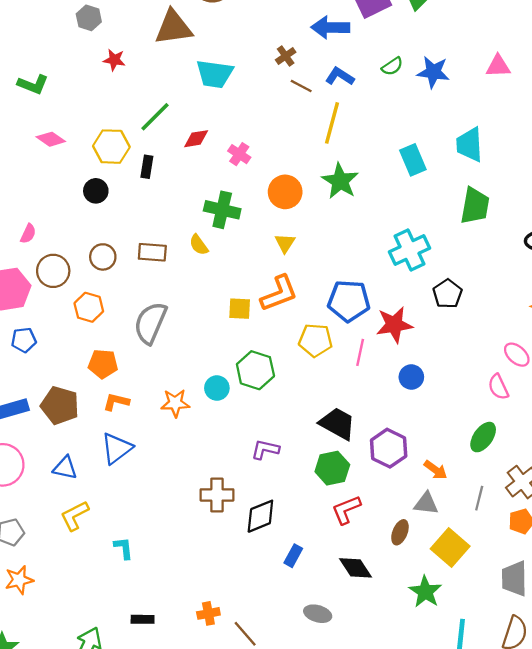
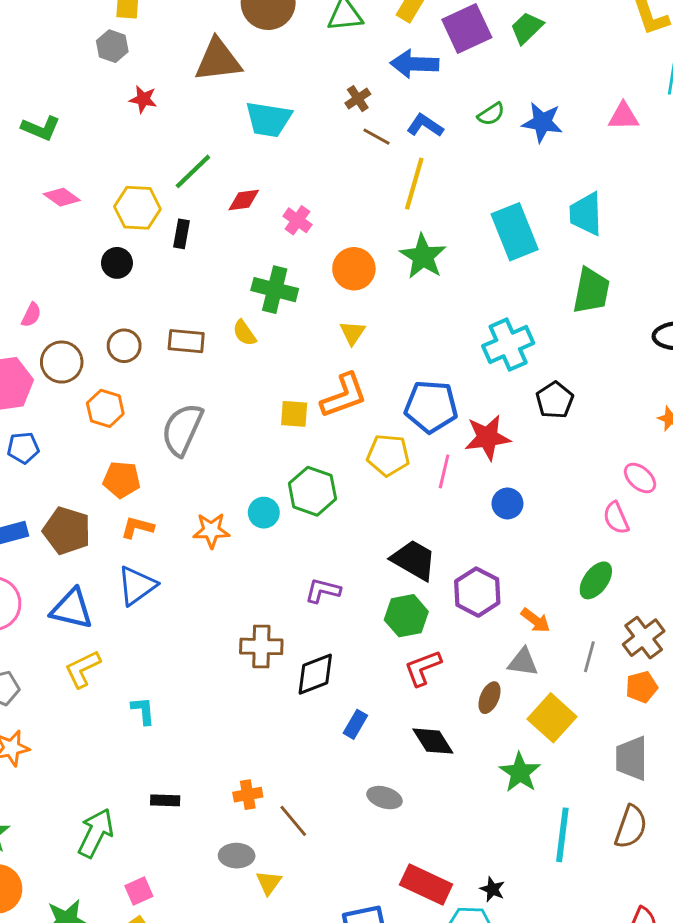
cyan rectangle: (413, 160) -> (515, 232), size x1.4
blue triangle: (65, 468) -> (72, 609), size x1.4

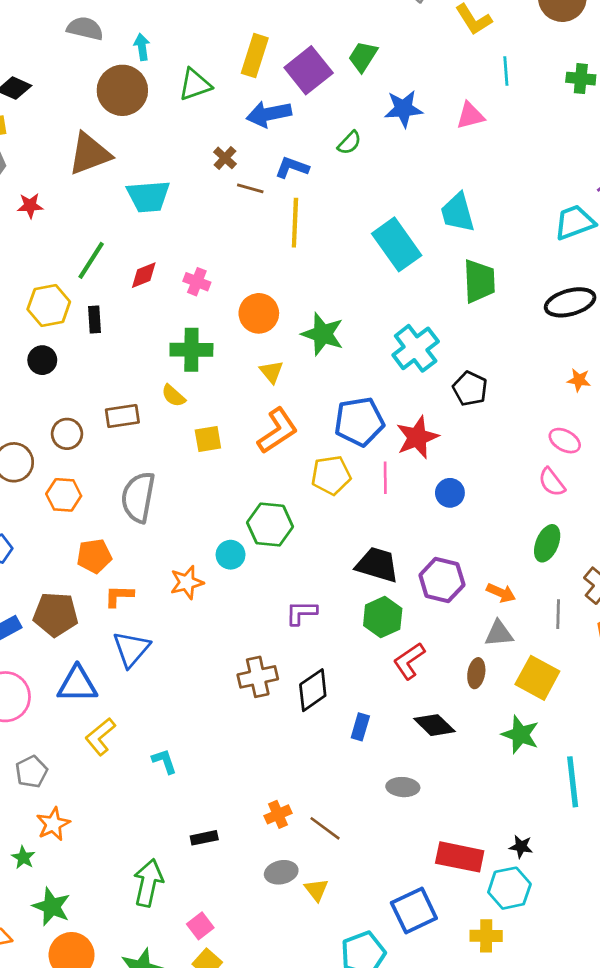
blue star: (542, 122) -> (403, 109), moved
green star: (423, 256) -> (323, 334), moved
yellow square: (294, 414) -> (208, 439), moved

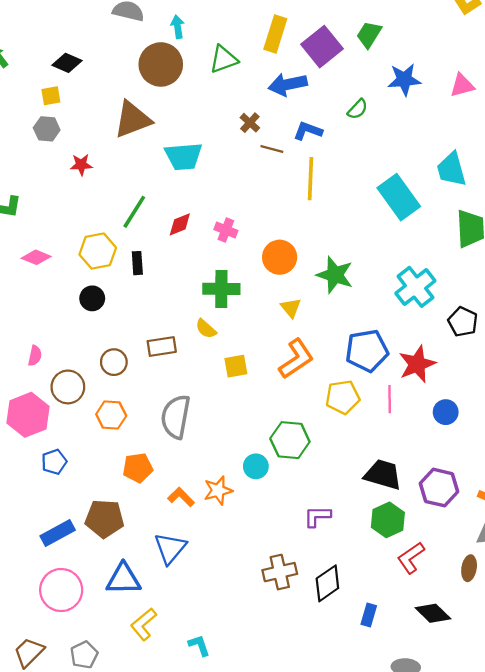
orange L-shape: (119, 596) -> (181, 497), moved, turned 44

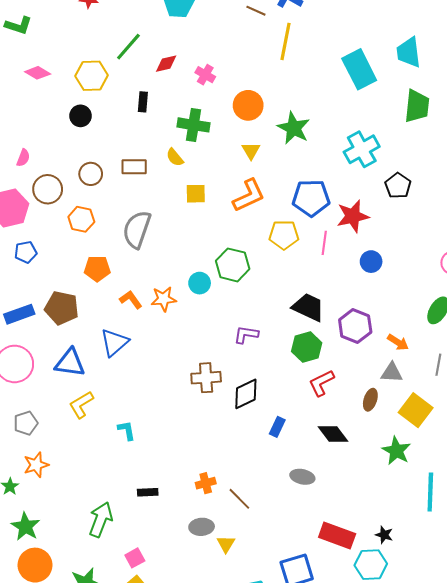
black rectangle: (137, 263) -> (143, 102), moved

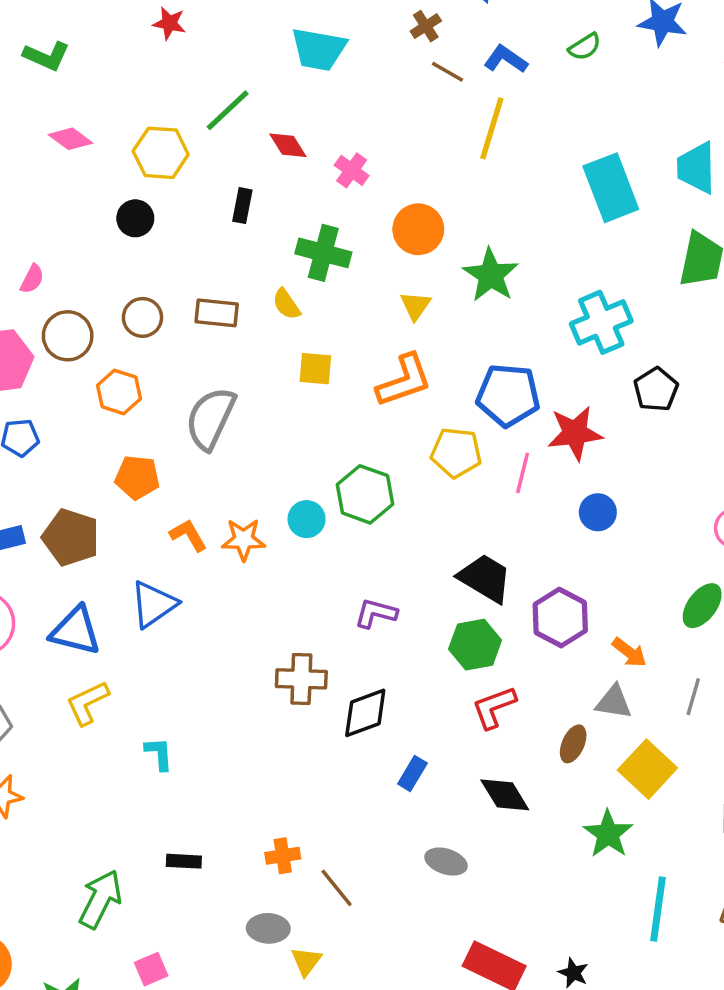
red diamond: (166, 64) -> (288, 145), turned 65

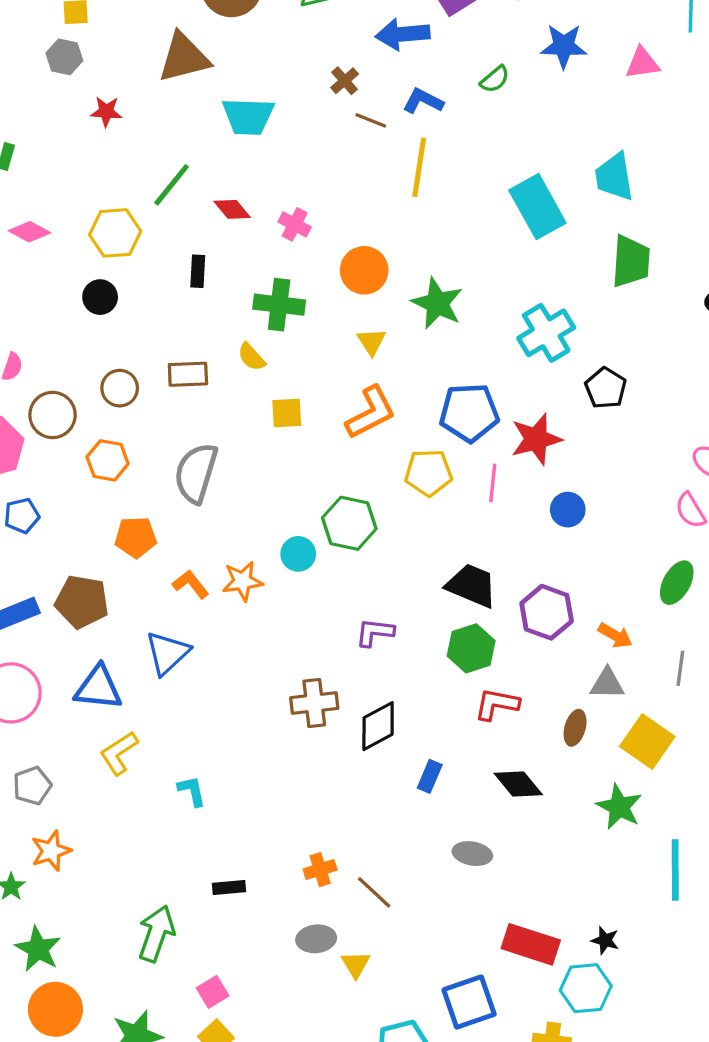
red L-shape: (494, 707) -> (497, 704), turned 39

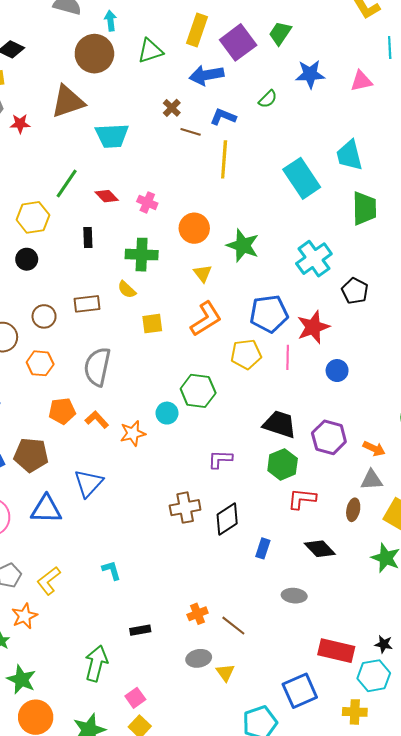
red star: (106, 112) -> (20, 124), moved
orange L-shape: (191, 584) -> (97, 420), moved
yellow L-shape: (119, 753) -> (49, 581), moved

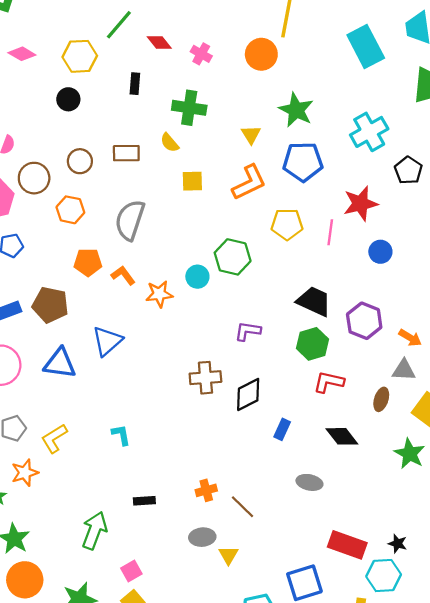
orange circle: (194, 228) -> (261, 54), moved
blue pentagon: (269, 314) -> (303, 162), moved

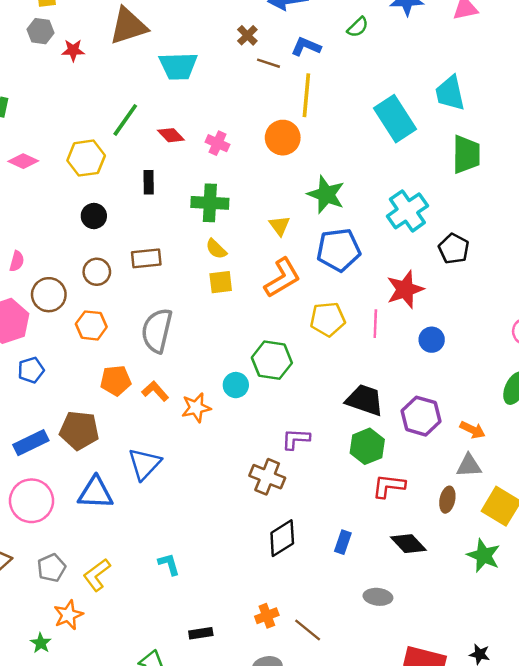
black circle: (68, 99) -> (94, 216), moved
yellow semicircle: (170, 143) -> (216, 249), moved
brown cross: (205, 378) -> (267, 477), moved, turned 32
black diamond: (248, 395) -> (282, 538), moved

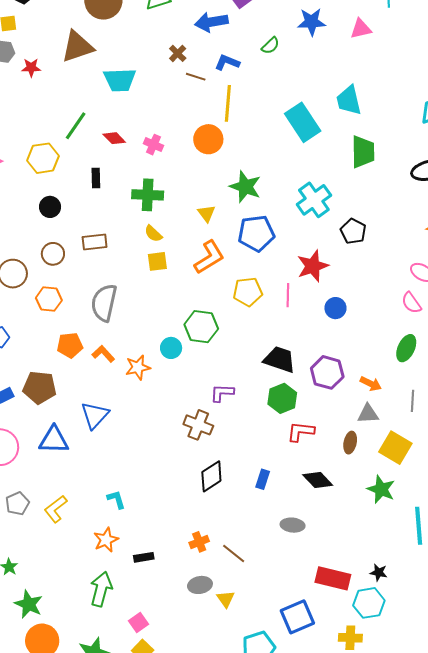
orange star: (68, 615) -> (106, 540), moved

